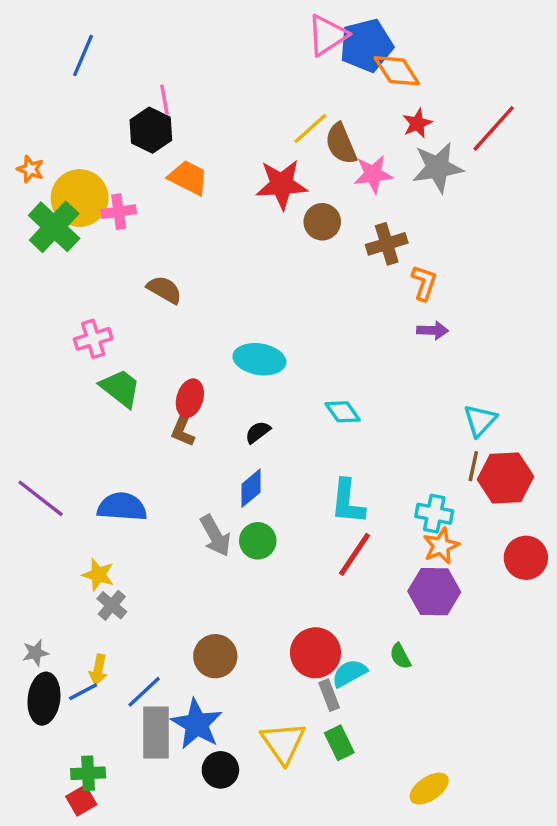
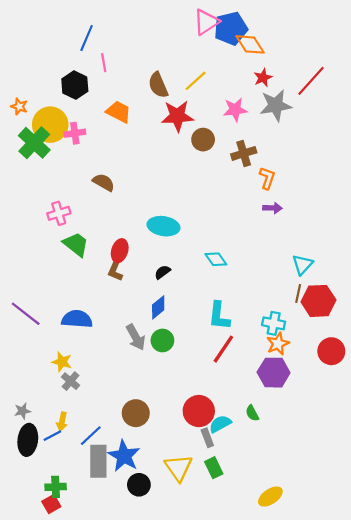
blue line: (83, 55) -> (87, 38), moved
black hexagon: (151, 130) -> (75, 85), moved
brown semicircle: (341, 144) -> (158, 85), moved

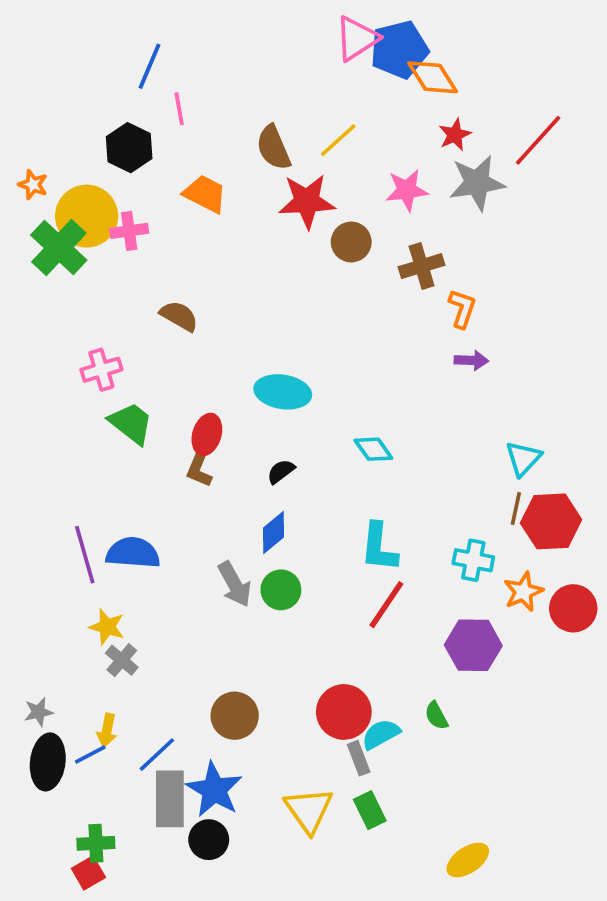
purple line: (26, 314) -> (85, 555), moved, turned 36
orange star: (278, 344) -> (523, 592), moved
black circle: (139, 485) -> (209, 840), moved

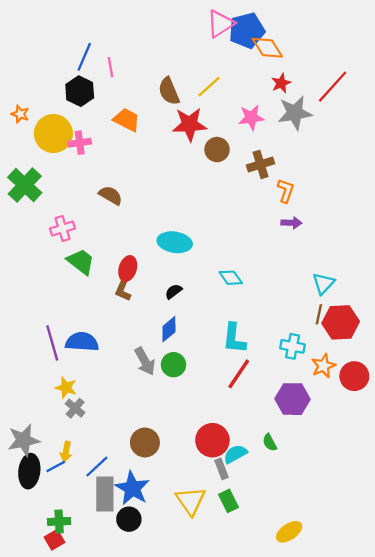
blue line: (150, 66) -> (84, 57), moved
green cross: (59, 248) -> (25, 185), moved
gray star: (39, 712) -> (24, 440), size x1.8

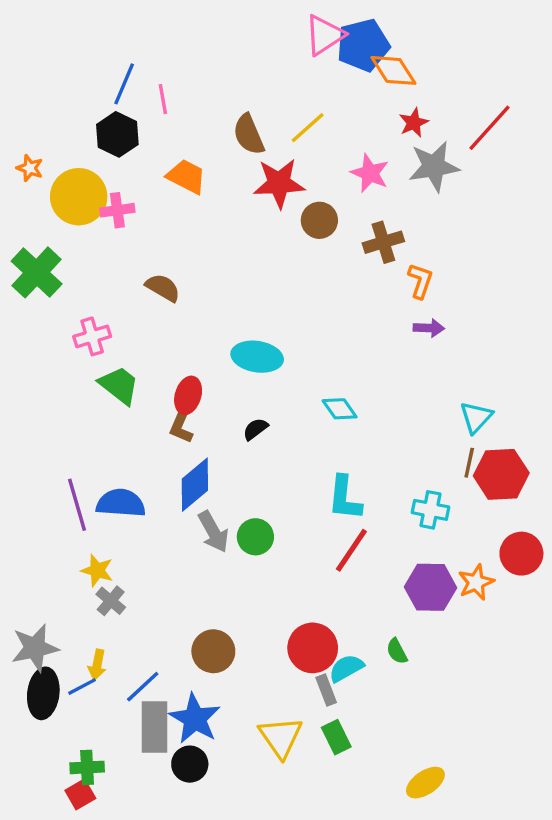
pink star: (251, 117) -> (370, 173), turned 30
blue diamond: (169, 329) -> (195, 485), moved, size x1.4
orange star: (323, 366) -> (476, 582), moved

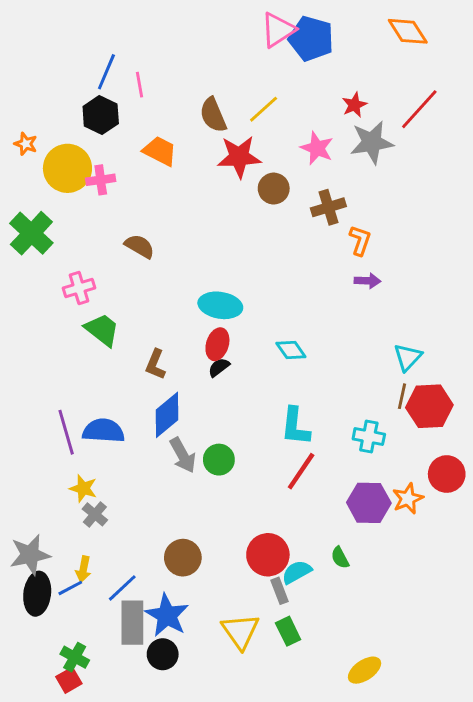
blue pentagon: (363, 45) -> (311, 39), turned 30
orange diamond: (393, 70) -> (408, 31), moved
red ellipse: (188, 395) -> (217, 344), moved
green cross: (87, 767) -> (75, 657), turned 32

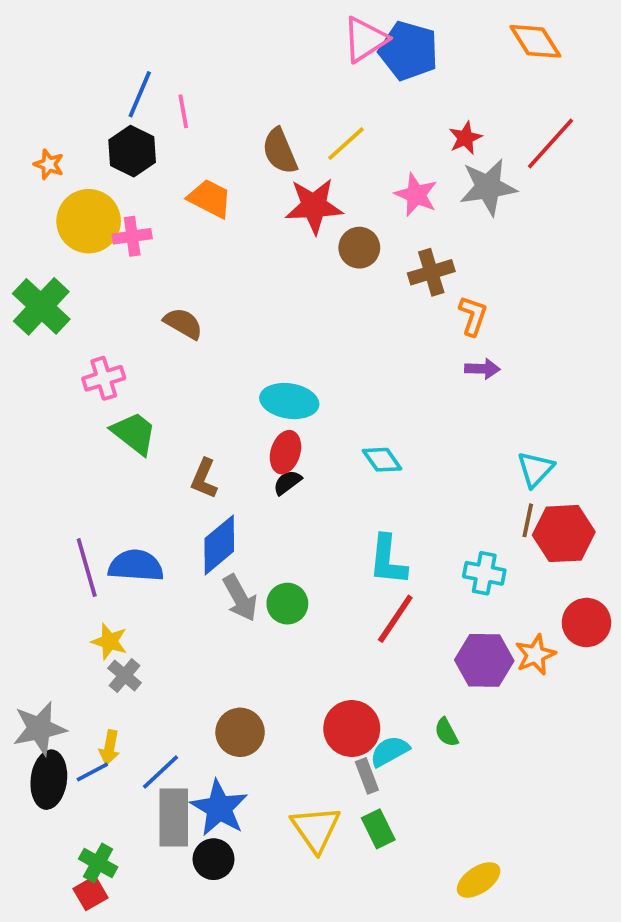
orange star: (26, 144) -> (49, 164), moved

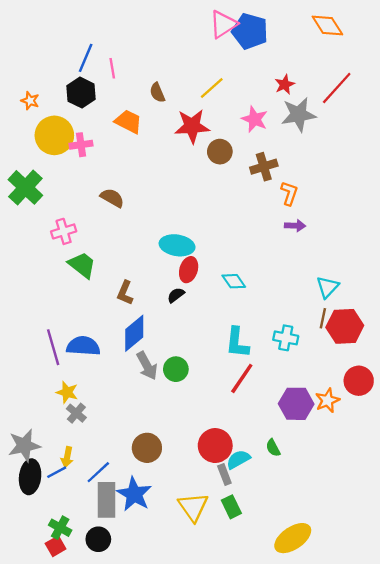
brown semicircle: (280, 151) -> (157, 93), moved, size x0.7
red ellipse: (285, 452) -> (189, 270), moved
cyan cross: (484, 573) -> (286, 338), moved
black circle: (214, 859) -> (98, 539), moved
yellow ellipse: (479, 880) -> (293, 538), size x1.4

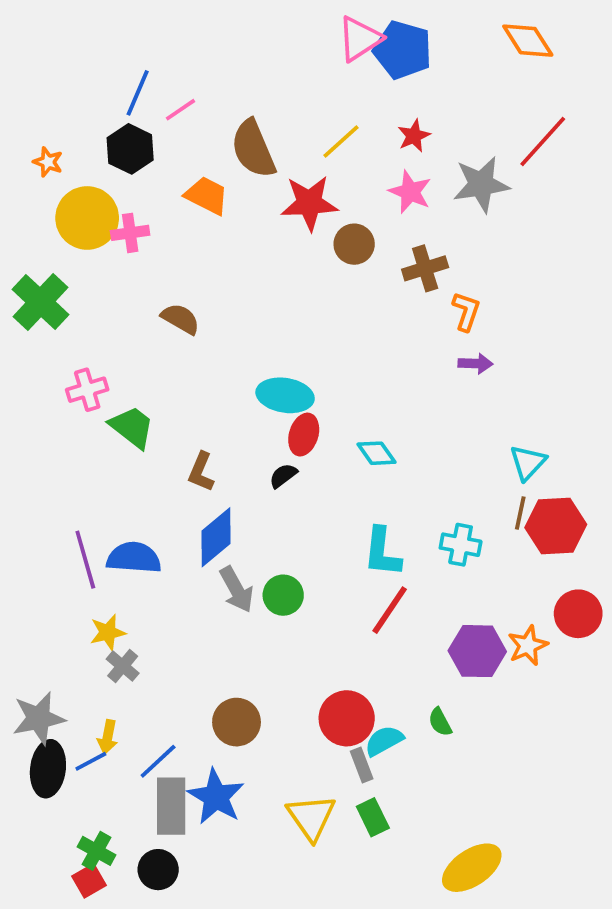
pink line: (112, 68) -> (181, 110), turned 66
red star: (285, 84) -> (414, 136), moved
brown semicircle: (157, 93) -> (253, 149), size x1.8
pink cross: (64, 231) -> (87, 390), moved
yellow star: (67, 392) -> (108, 632), turned -30

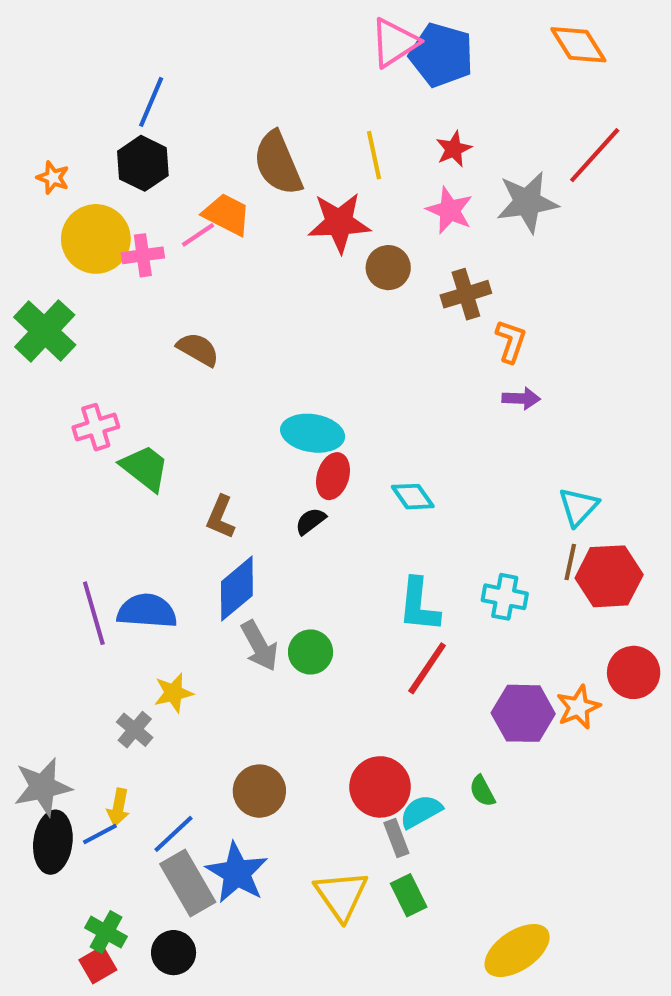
pink line: (181, 110) -> (198, 235), moved
yellow line: (341, 141) -> (374, 155), turned -60
yellow star: (108, 632) -> (174, 693), moved
gray rectangle: (171, 806) -> (188, 883), turned -30

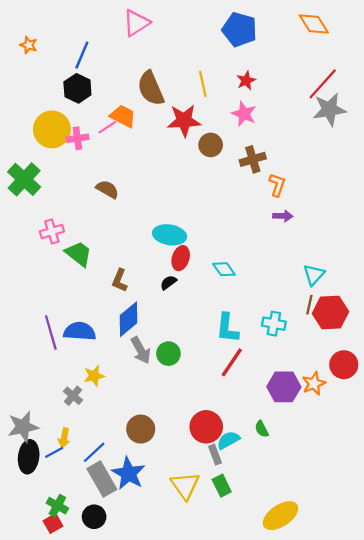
pink triangle: (394, 43) -> (136, 23), moved
orange star: (53, 178) -> (29, 45), moved
gray star: (527, 202) -> (329, 109), moved

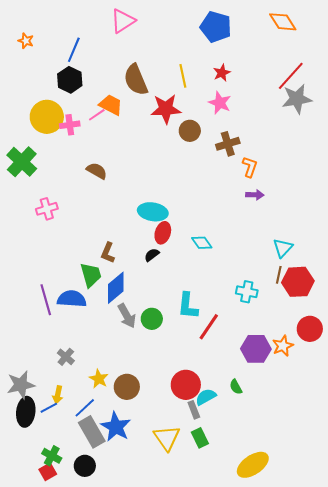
green trapezoid: (79, 254) -> (91, 275), moved, turned 36
cyan L-shape: (227, 328) -> (188, 306), moved
yellow star: (94, 376) -> (99, 379), moved, turned -30

